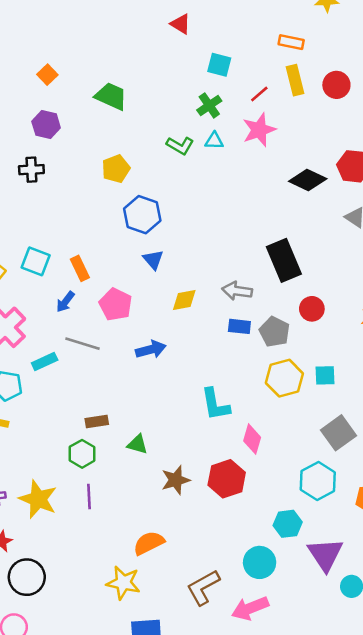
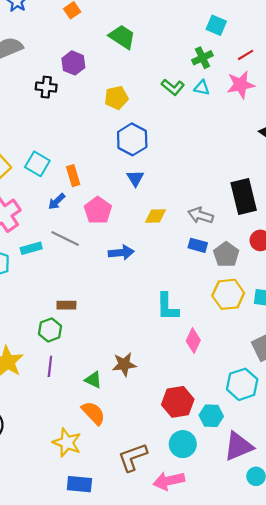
purple hexagon: (46, 125) -> (73, 63), moved
green triangle: (137, 444) -> (93, 380), moved
red hexagon: (227, 479) -> (178, 402), moved
orange semicircle: (149, 543) -> (93, 413), turned 64
purple triangle: (325, 555) -> (238, 446), turned 32

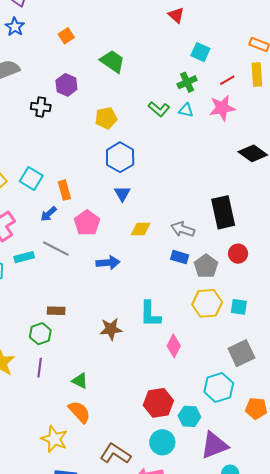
brown star: (124, 364) -> (111, 329), moved
brown L-shape: (133, 457) -> (115, 454), turned 52

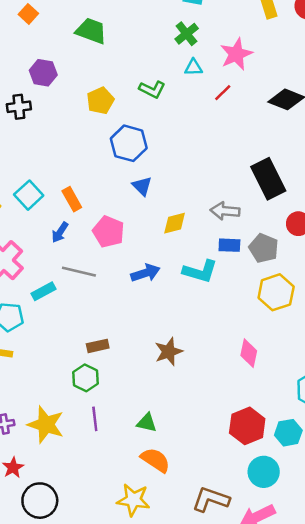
red line: (227, 80) -> (223, 93), moved
green L-shape: (159, 109) -> (152, 89), moved
cyan square: (31, 178) -> (29, 195), turned 30
cyan L-shape: (150, 314) -> (200, 271), moved, turned -60

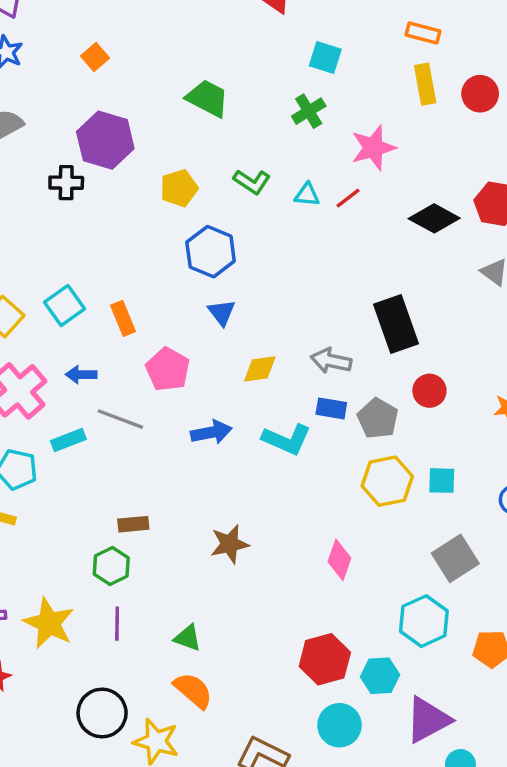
green trapezoid: (91, 31) -> (208, 98), moved
cyan triangle: (193, 68) -> (307, 195), moved
purple hexagon: (43, 73) -> (105, 140), size x1.5
blue arrow: (60, 232) -> (81, 375), moved, turned 50
black circle: (40, 501) -> (102, 713), moved

